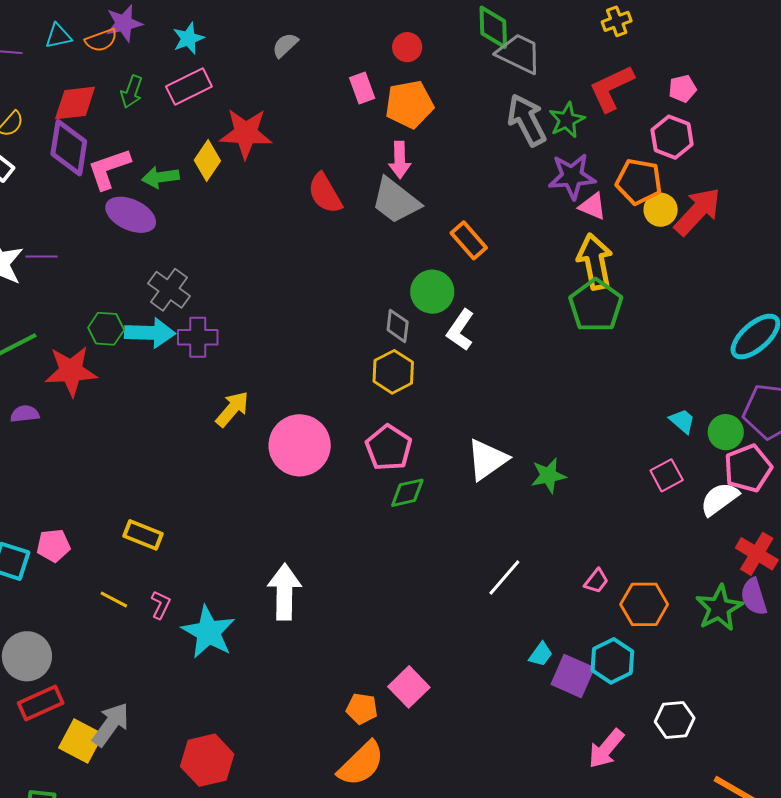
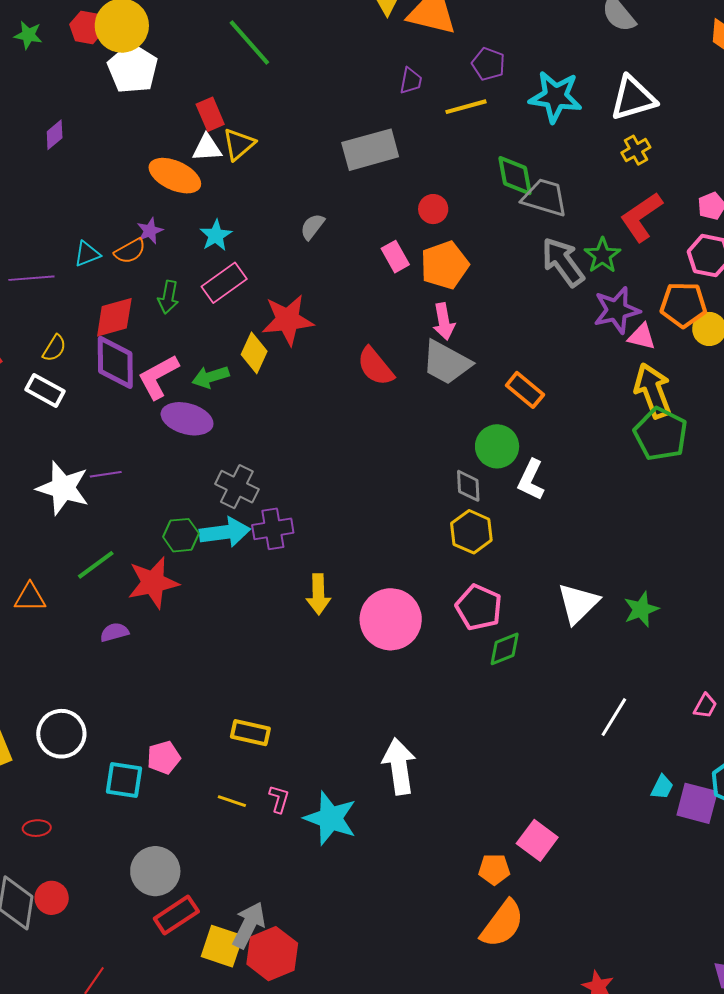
purple star: (124, 23) -> (150, 231), size x0.7
yellow arrow: (232, 409) -> (318, 594), turned 147
red hexagon: (207, 760) -> (272, 954), moved

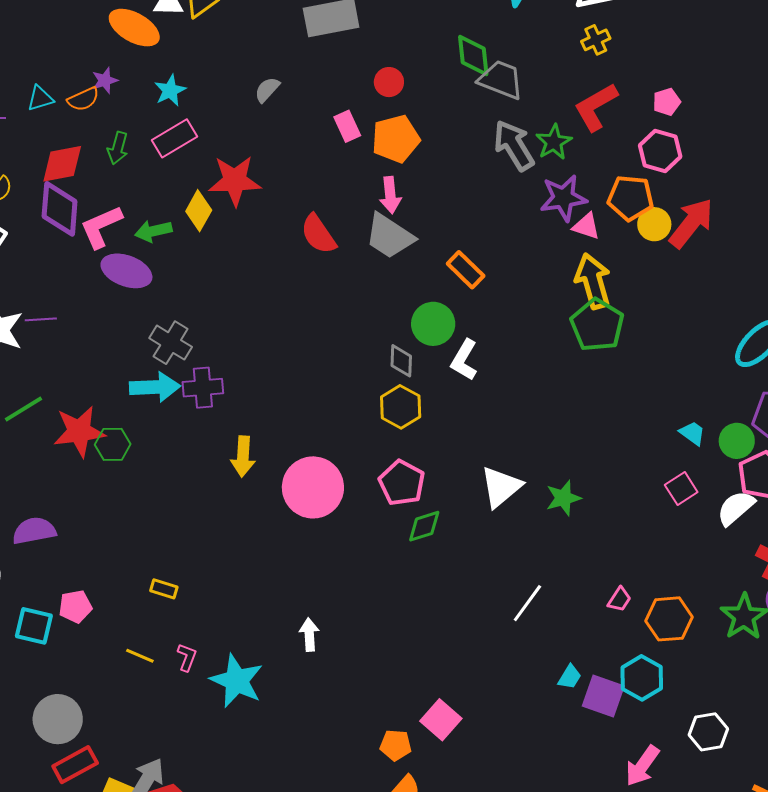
green hexagon: (181, 535) -> (113, 444), moved
purple semicircle: (114, 632) -> (34, 531), moved, size x1.5
yellow rectangle: (250, 733) -> (164, 589), size x0.7
white arrow: (399, 766) -> (309, 635), size x0.6

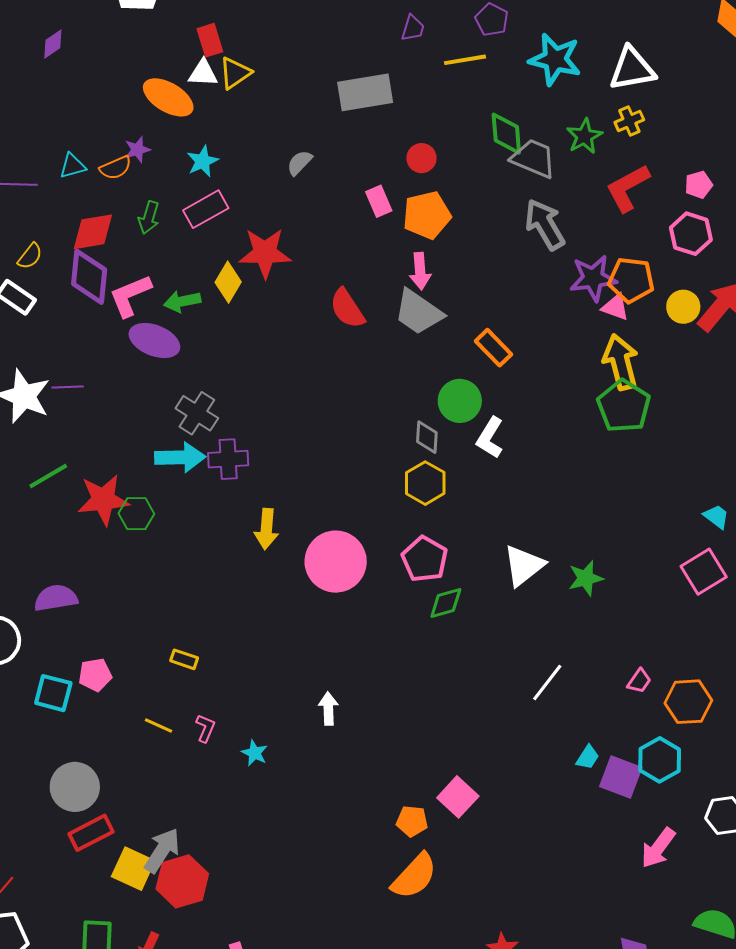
green star: (554, 142) -> (584, 136), moved
orange pentagon: (630, 198) -> (631, 280), moved
pink square: (681, 489) -> (704, 572), size x1.4
cyan star: (237, 681) -> (255, 753), size x0.5

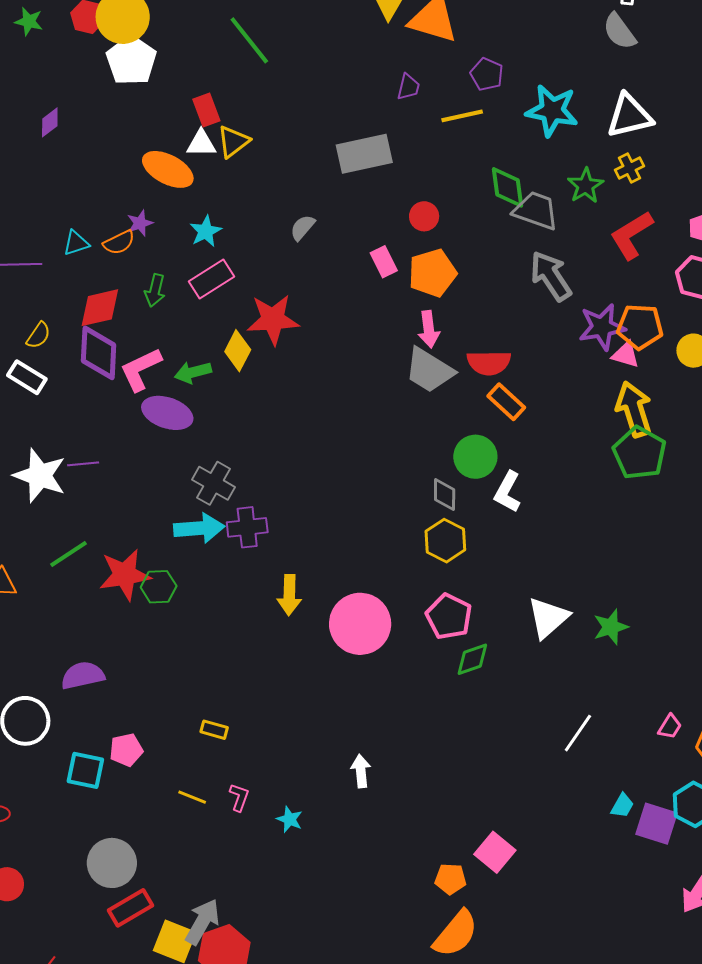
red semicircle: (347, 308) -> (489, 363), moved, turned -54

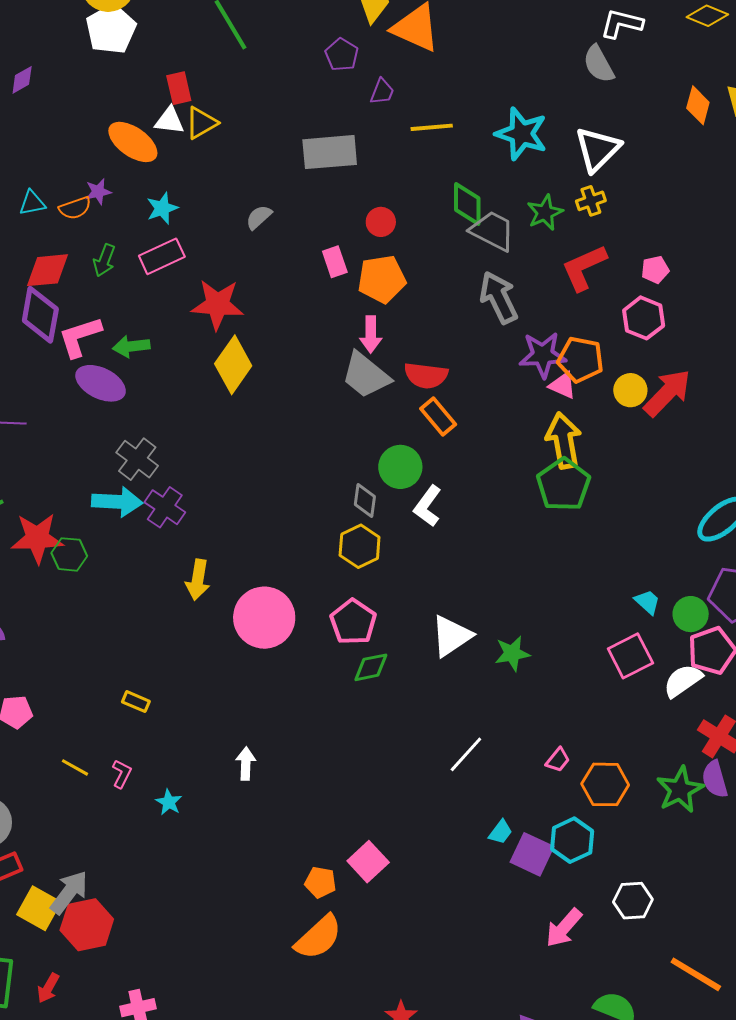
purple pentagon: (487, 74) -> (342, 55), moved
white triangle: (629, 116) -> (598, 149), turned -39
yellow diamond: (238, 351) -> (233, 365), moved, size x1.4
purple cross: (247, 527) -> (165, 507), turned 33
yellow rectangle: (214, 730) -> (136, 702), moved

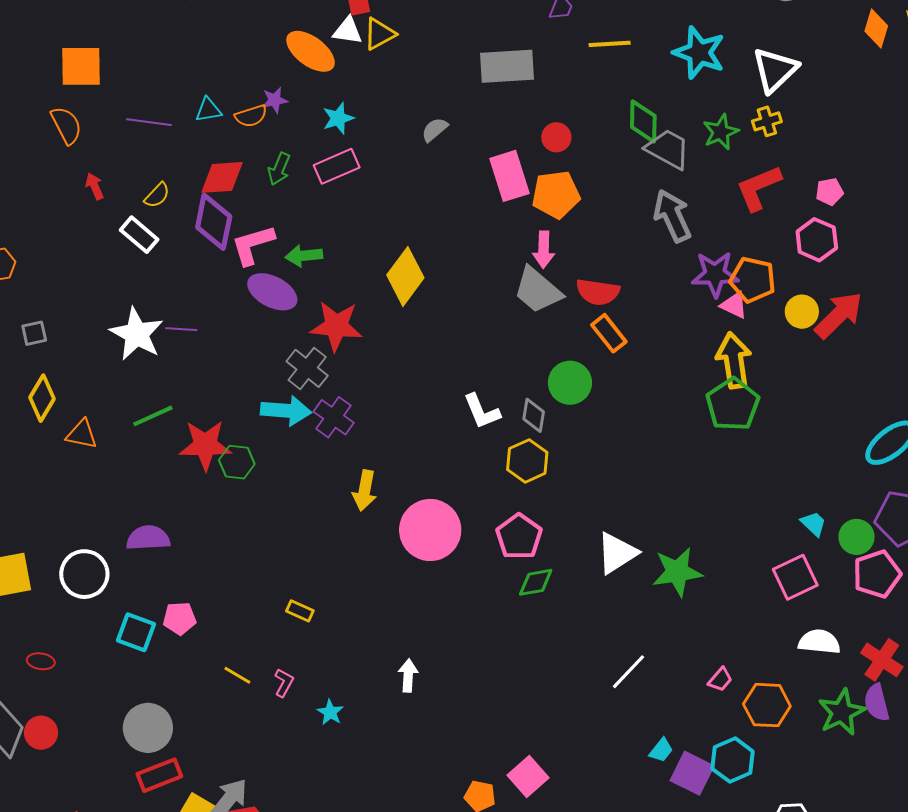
pink rectangle: (335, 262) -> (509, 176), size x1.6
red star: (217, 304) -> (336, 326), moved
white L-shape: (428, 506) -> (482, 411), moved, turned -60
green star: (512, 653) -> (677, 572), size x1.4
white semicircle: (683, 681) -> (819, 642), moved, turned 39

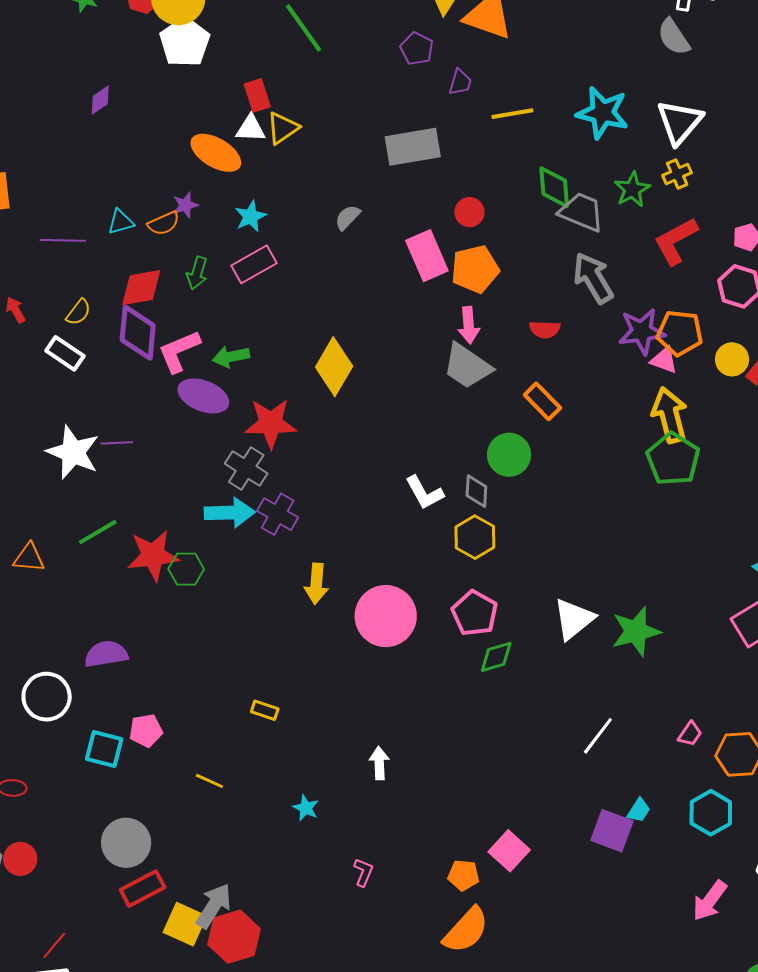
red semicircle: (598, 292) -> (545, 329), moved, size x0.7
pink L-shape: (284, 683) -> (363, 872), moved
purple square: (692, 773) -> (612, 831), moved

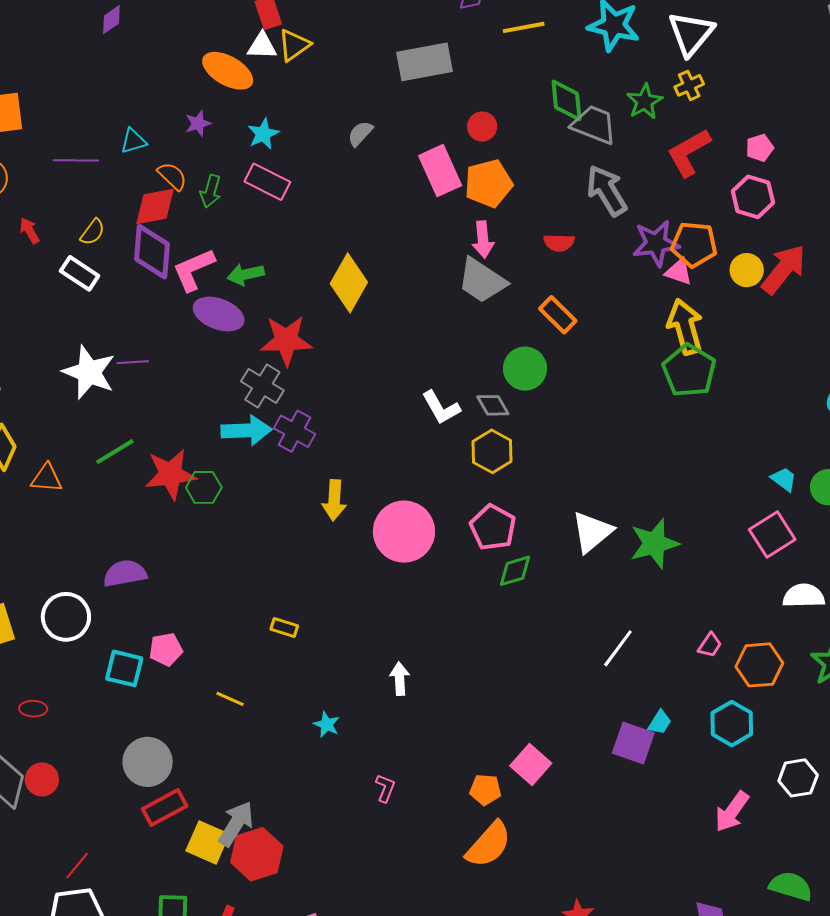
orange semicircle: (164, 223) -> (172, 176), moved, turned -112
pink rectangle: (254, 264) -> (267, 182), turned 57
gray diamond: (476, 491) -> (493, 405), turned -32

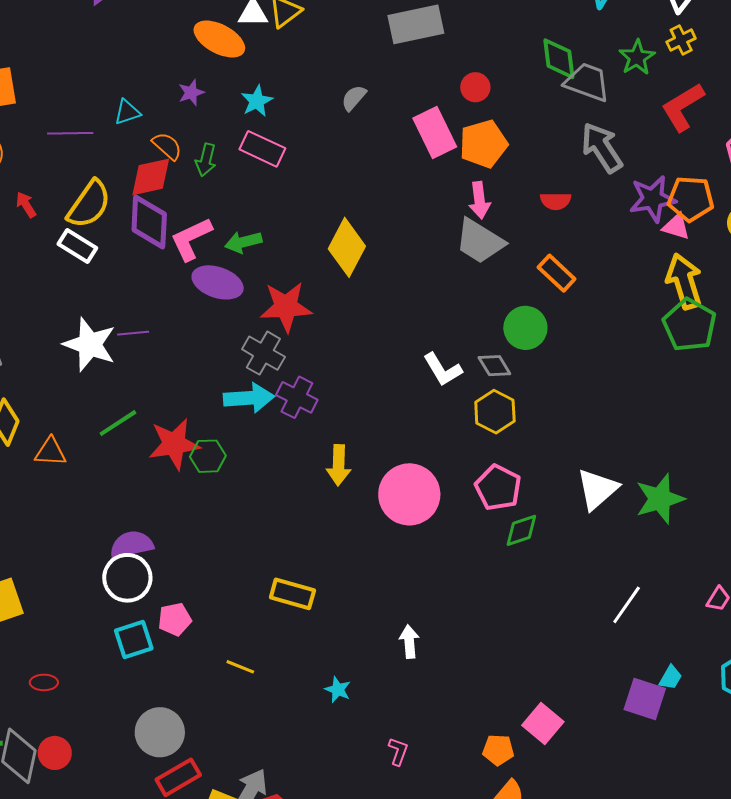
yellow semicircle: (93, 232) -> (89, 204), size x1.8
white circle: (66, 617) -> (127, 578), moved
yellow rectangle: (284, 628) -> (292, 594), size x1.6
cyan square: (124, 668) -> (134, 640), turned -30

